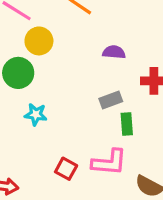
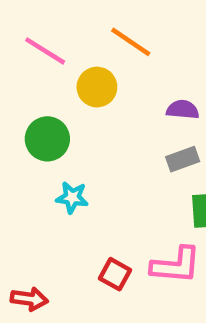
yellow circle: (39, 41) -> (97, 87), moved
gray rectangle: (111, 100) -> (183, 159), moved

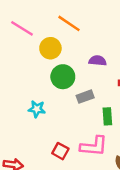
green circle: (47, 139) -> (63, 77), moved
gray rectangle: (183, 159) -> (85, 97), moved

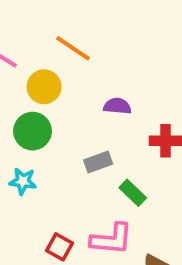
green circle: (63, 77) -> (33, 131), moved
green rectangle: (107, 116) -> (133, 193), turned -42

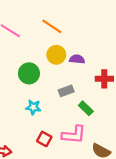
yellow circle: (44, 87) -> (56, 55), moved
cyan star: (23, 181) -> (33, 107), moved

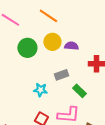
green circle: (29, 73) -> (27, 48), moved
cyan star: (33, 107) -> (40, 90), moved

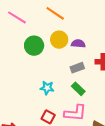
gray rectangle: (61, 75) -> (77, 68), moved
green rectangle: (79, 91) -> (78, 89), moved

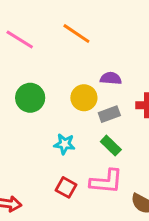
yellow circle: (59, 40) -> (84, 98), moved
green circle: (34, 46) -> (30, 98), moved

